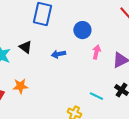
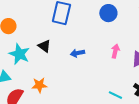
blue circle: (82, 30) -> (108, 13), moved

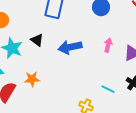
blue arrow: (77, 53) -> (70, 47), size x1.6

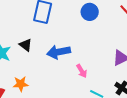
pink arrow: (108, 45) -> (82, 71), moved, turned 136

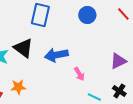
black triangle: (26, 45) -> (23, 48), size x1.5

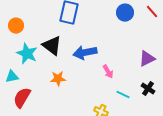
blue circle: (87, 15) -> (125, 13), moved
orange star: (18, 87) -> (58, 79), moved

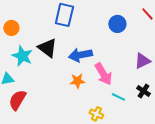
blue circle: (125, 13) -> (117, 24), moved
pink arrow: (108, 72) -> (103, 74), size x1.6
orange star: (58, 79) -> (77, 81), moved

